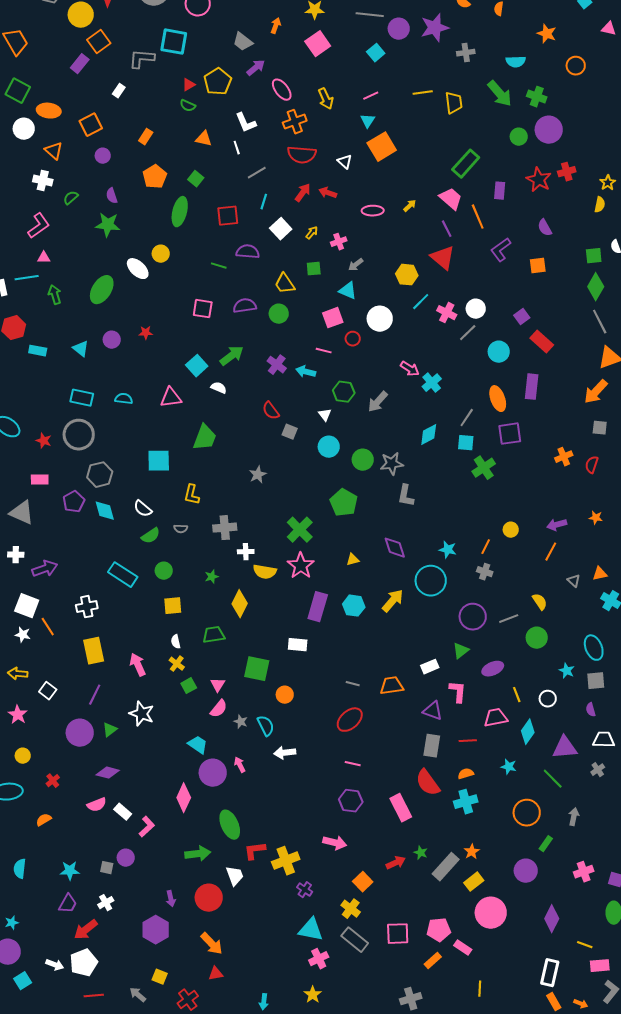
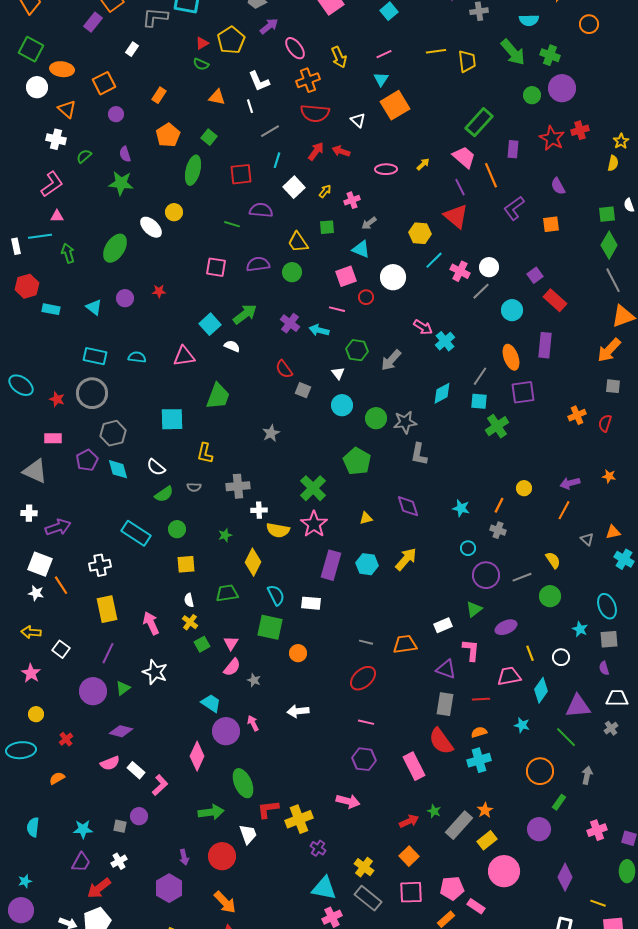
cyan circle: (431, 581) -> (468, 548), moved, size x0.5
cyan semicircle: (266, 726) -> (276, 595), moved
orange square: (363, 882) -> (409, 856), moved

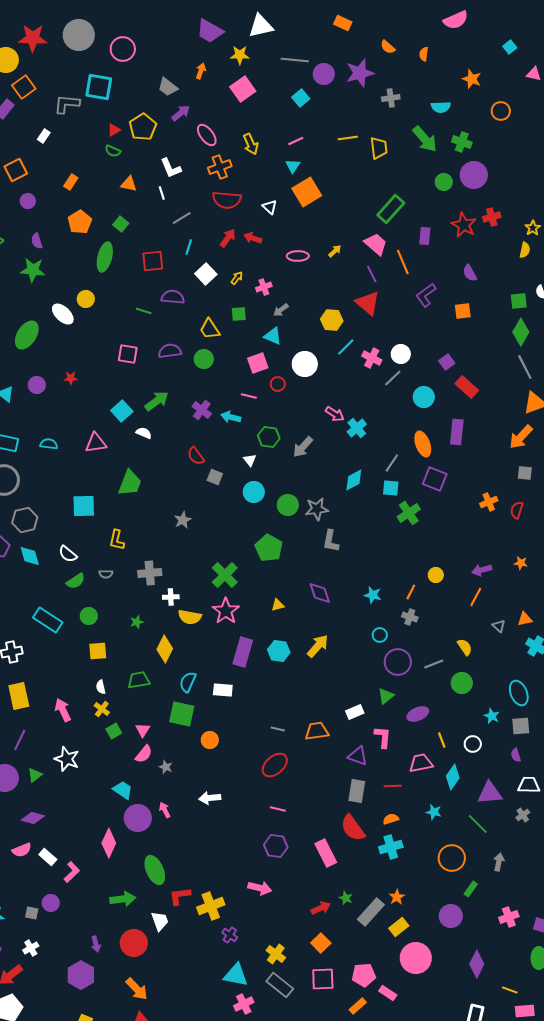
purple square: (523, 392) -> (435, 479), turned 30
cyan semicircle: (276, 595) -> (188, 682), turned -130

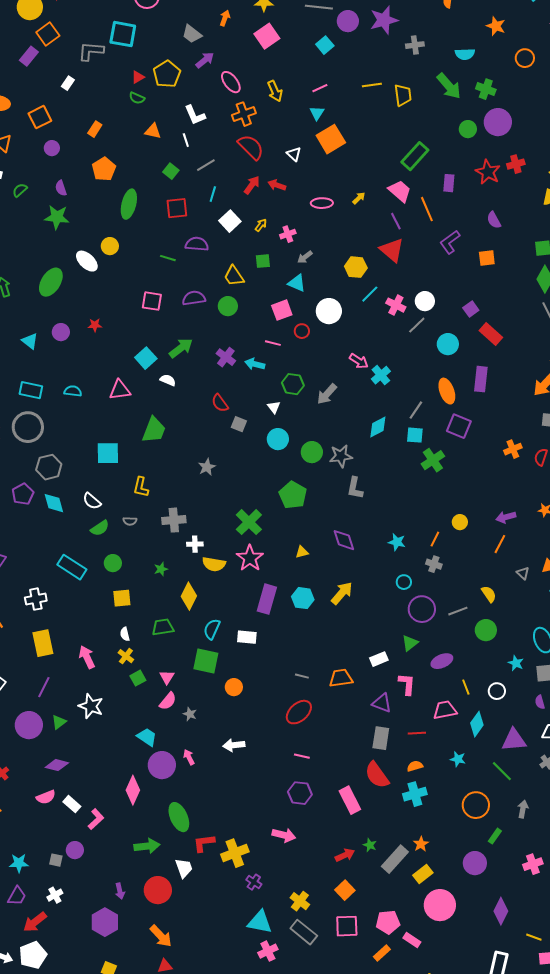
red semicircle: (227, 200) -> (251, 147), turned -140
green square: (121, 224) -> (171, 171), moved

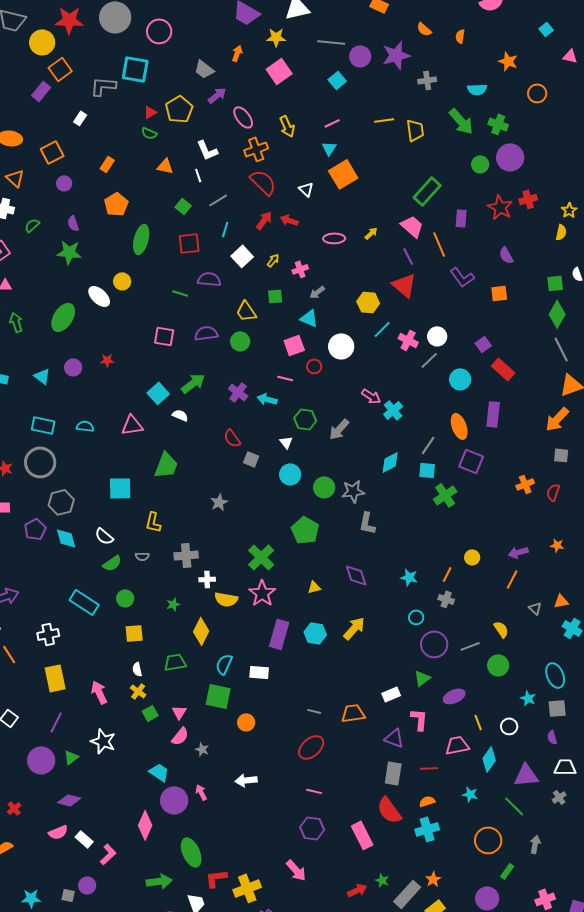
purple L-shape: (450, 242) -> (462, 277), turned -90
pink arrow: (284, 835) -> (296, 870), turned 35

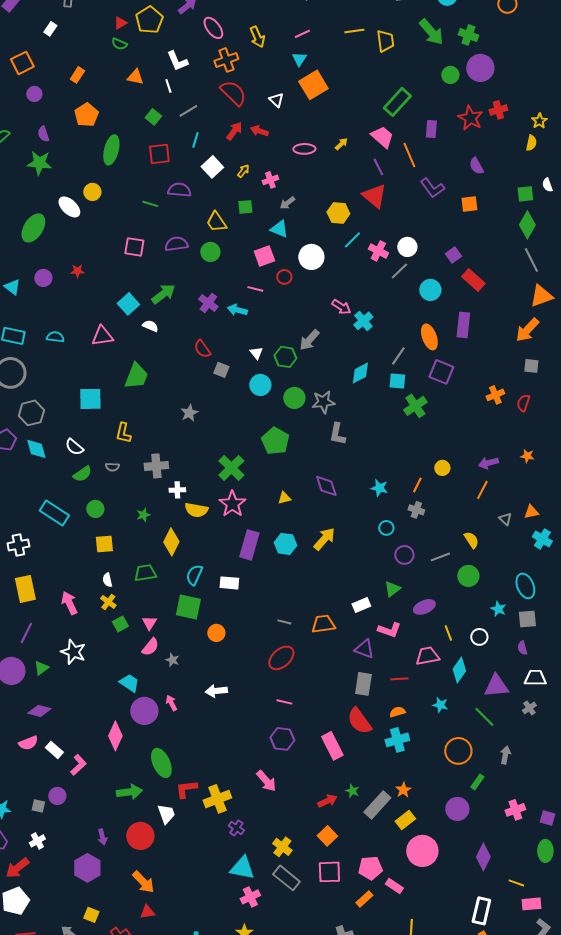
green hexagon: (305, 419) -> (285, 357), moved
purple circle: (434, 644) -> (404, 555), size x0.7
pink L-shape: (419, 719) -> (389, 630), turned 105

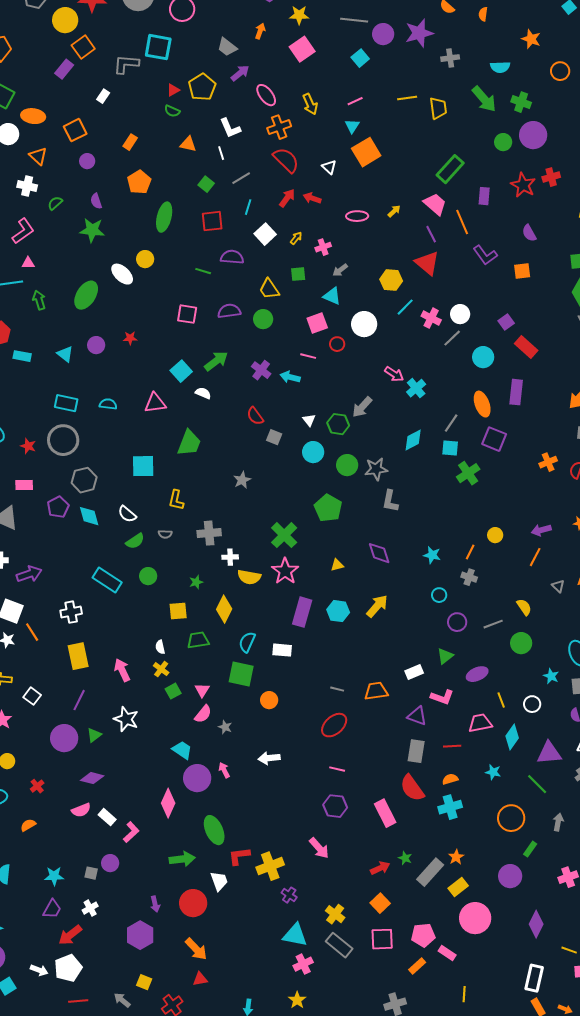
yellow square: (104, 544) -> (178, 611), moved

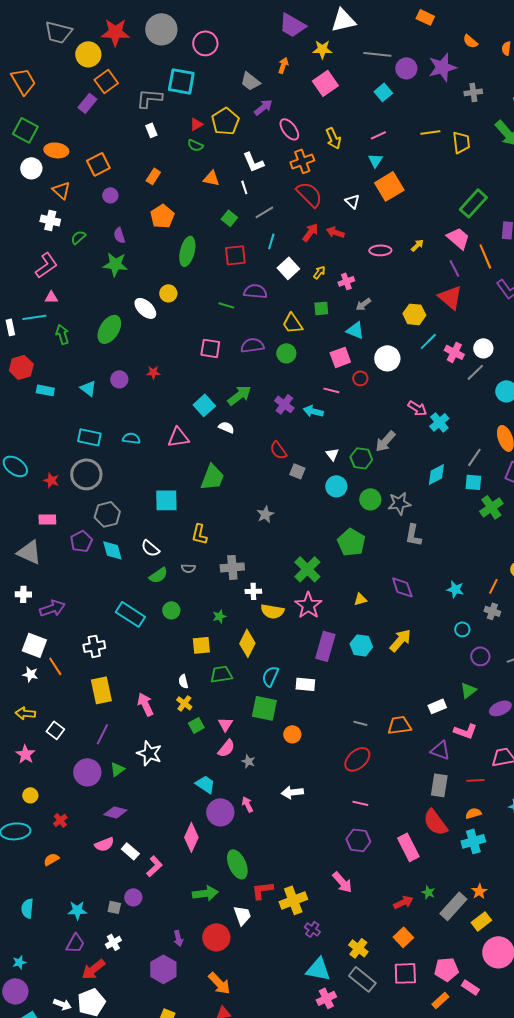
white rectangle: (103, 96) -> (151, 130), moved, turned -56

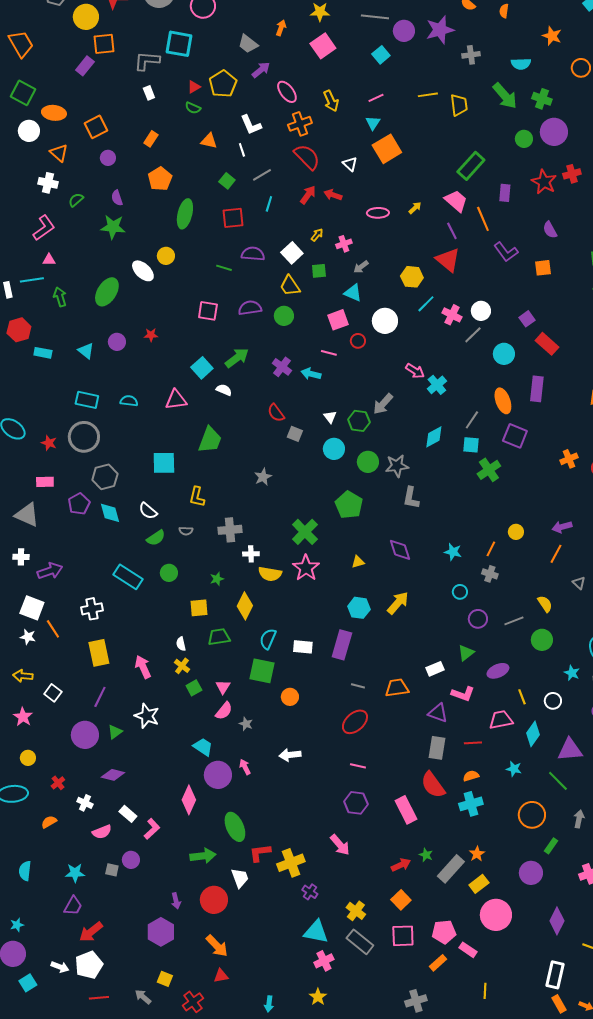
orange square: (106, 81) -> (104, 44), turned 30
white square: (288, 268) -> (292, 253), moved
purple rectangle: (325, 646) -> (342, 645), moved
pink semicircle: (104, 844) -> (102, 832), moved
white cross: (113, 942) -> (85, 803), moved, turned -35

